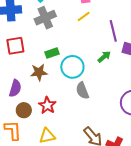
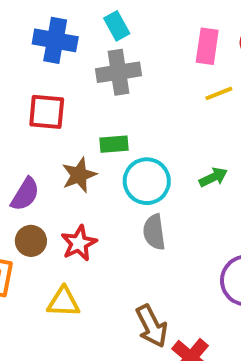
yellow line: (84, 16) -> (219, 93), moved
brown star: (39, 72) -> (79, 175), turned -30

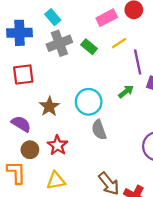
pink rectangle: (207, 46) -> (107, 18), turned 66
green rectangle: (114, 144) -> (89, 47), moved, turned 56
purple semicircle: (25, 194) -> (21, 124), turned -78

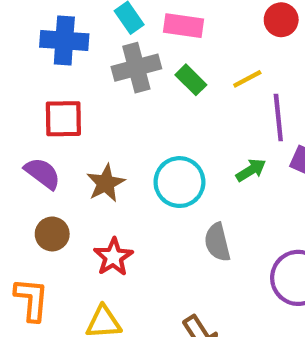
pink rectangle: (107, 18) -> (184, 26), moved, turned 30
purple semicircle: (21, 124) -> (43, 173), moved
gray semicircle: (99, 130) -> (217, 242), moved
brown circle: (30, 150) -> (52, 234), moved

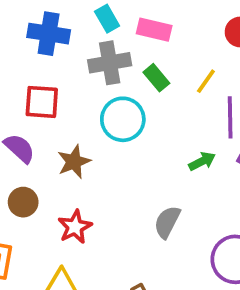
yellow line: (247, 79) -> (206, 81), turned -32
cyan circle: (179, 182) -> (123, 119), moved
gray semicircle: (217, 242) -> (167, 222), turned 36

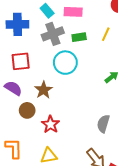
green rectangle: (156, 78) -> (79, 37), turned -48
brown circle: (23, 202) -> (27, 110), moved
gray semicircle: (167, 222) -> (103, 124), moved

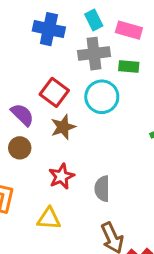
red square: (21, 61) -> (54, 92), moved, turned 30
brown circle: (27, 110) -> (20, 148), moved
gray semicircle: (103, 124) -> (102, 189), moved, turned -30

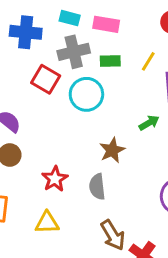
cyan rectangle: (94, 20) -> (70, 18), turned -42
red square: (54, 92) -> (46, 79), moved
brown star: (63, 127) -> (112, 150), moved

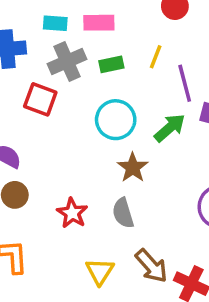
cyan circle: (86, 94) -> (116, 120), moved
green arrow: (149, 123) -> (170, 128), size x1.4
yellow triangle: (47, 223) -> (100, 271), moved, turned -45

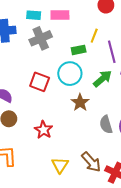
green rectangle: (111, 64) -> (79, 50), moved
red square: (40, 99) -> (40, 82), moved
gray semicircle: (123, 213) -> (106, 125), moved

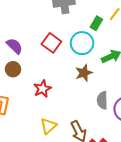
green rectangle: (79, 50) -> (96, 23), turned -64

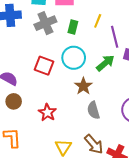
green rectangle: (96, 23) -> (73, 27), moved
gray semicircle: (102, 100) -> (93, 110), moved

